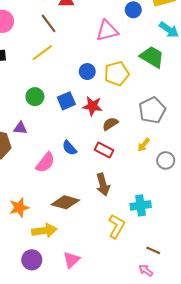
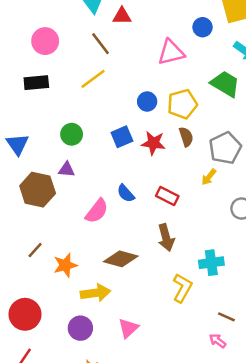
green circle: (35, 97) -> (72, 134), moved
brown semicircle: (110, 124) -> (186, 137), moved, turned 105
yellow arrow: (144, 145) -> (209, 177), moved

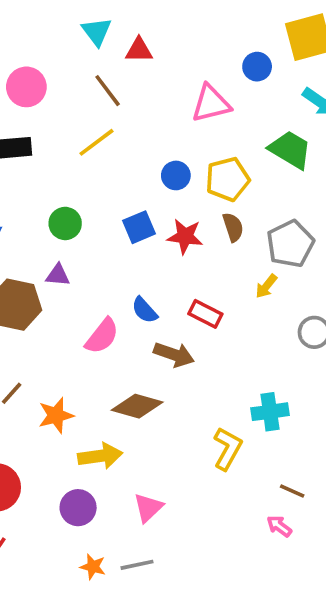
brown arrow: (166, 237) -> (174, 354), moved, turned -56

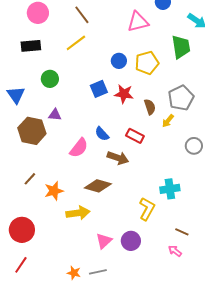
green trapezoid: (290, 150) -> (181, 47), turned 50
green circle: (65, 223) -> (50, 79), moved
brown semicircle: (233, 227) -> (150, 107), moved
purple circle: (78, 508) -> (131, 241), moved

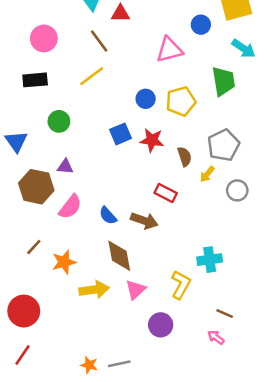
blue semicircle: (102, 134) -> (108, 216), moved
gray circle: (194, 146) -> (237, 190), moved
pink semicircle: (79, 148) -> (70, 207), moved
brown diamond: (98, 186) -> (119, 256), turned 64
pink triangle: (104, 241) -> (136, 290), moved

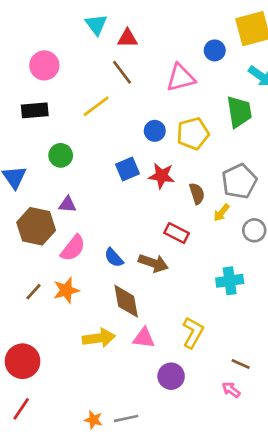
brown line: (99, 41) -> (122, 72), moved
cyan cross: (210, 260) -> (230, 281), moved
orange star: (64, 262) -> (66, 290), moved
pink triangle: (136, 290) -> (144, 338), turned 50

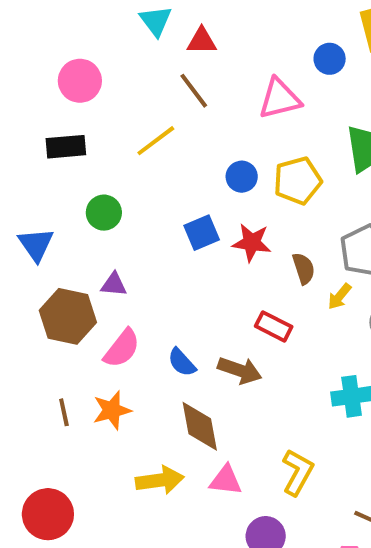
brown line: (33, 292) -> (64, 412), turned -54

